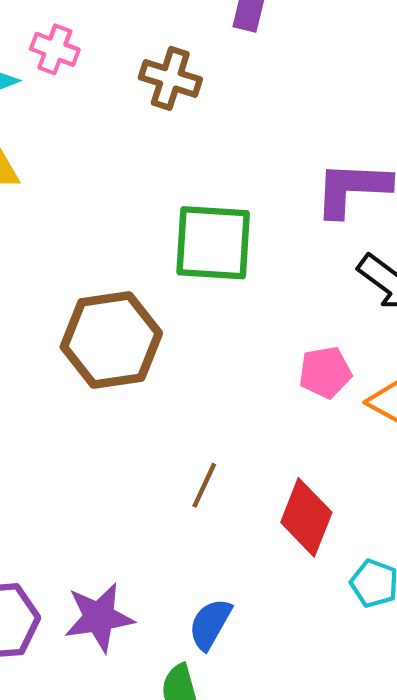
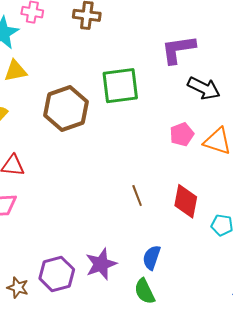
brown hexagon: (111, 340) -> (66, 109), moved
brown line: (204, 485) -> (137, 196), turned -35

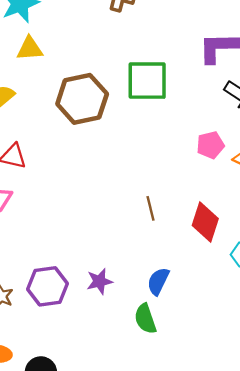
purple star: (101, 264) -> (99, 281), size x0.7

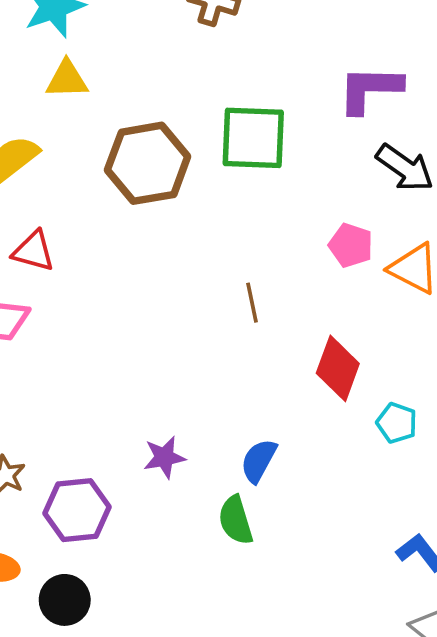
pink pentagon: (210, 145) -> (351, 245), turned 30
brown line: (151, 208) -> (252, 303), moved
purple hexagon: (48, 286) -> (77, 510), moved

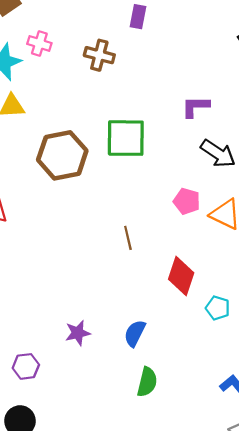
purple L-shape: (370, 89) -> (195, 107), size x0.7
purple hexagon: (77, 510) -> (26, 366), size x0.7
green semicircle: (236, 520) -> (147, 382), moved, turned -148

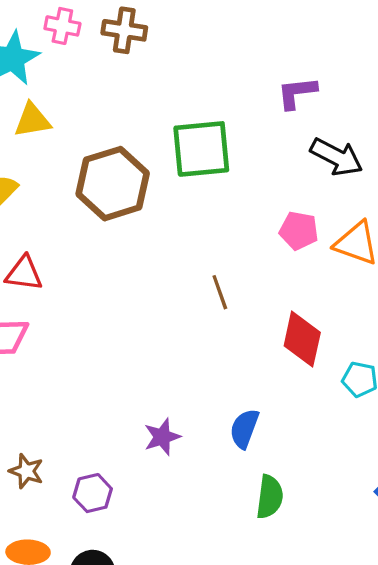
brown cross: (99, 55) -> (124, 30), moved

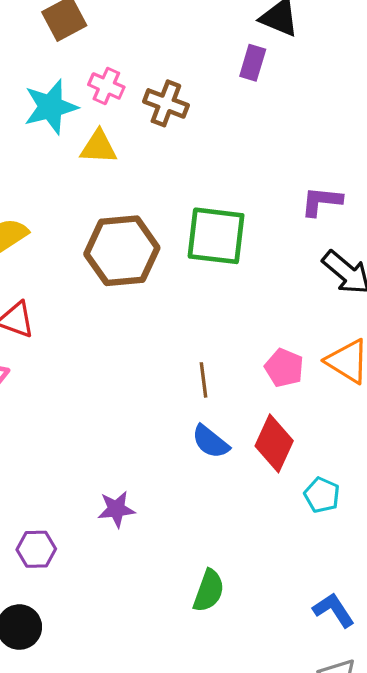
yellow triangle: (32, 120) -> (99, 147), moved
pink pentagon: (299, 231) -> (284, 368), moved
blue semicircle: (244, 429) -> (210, 442), moved, turned -84

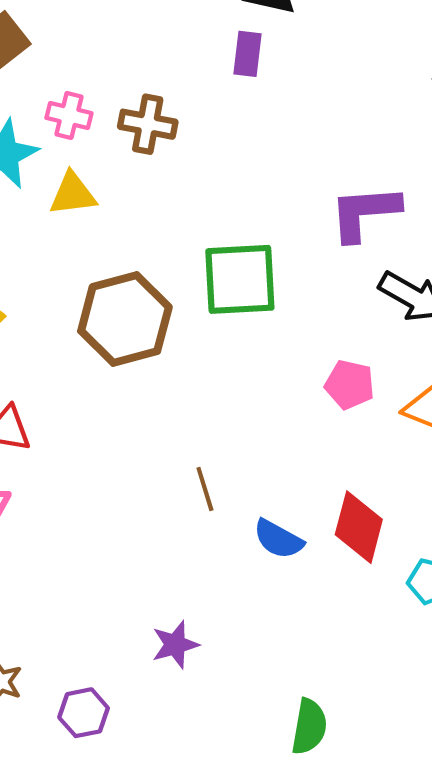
purple L-shape: (321, 201) -> (365, 213), size x1.4
pink pentagon: (284, 368) -> (350, 385), moved
brown line: (204, 380) -> (205, 489), moved

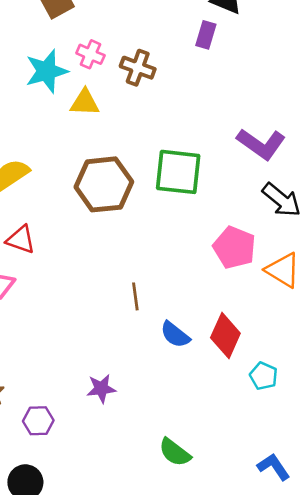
purple L-shape: (365, 213) -> (261, 144), turned -150
pink pentagon: (350, 385) -> (234, 247), size x1.4
green semicircle: (309, 727) -> (175, 452), turned 108

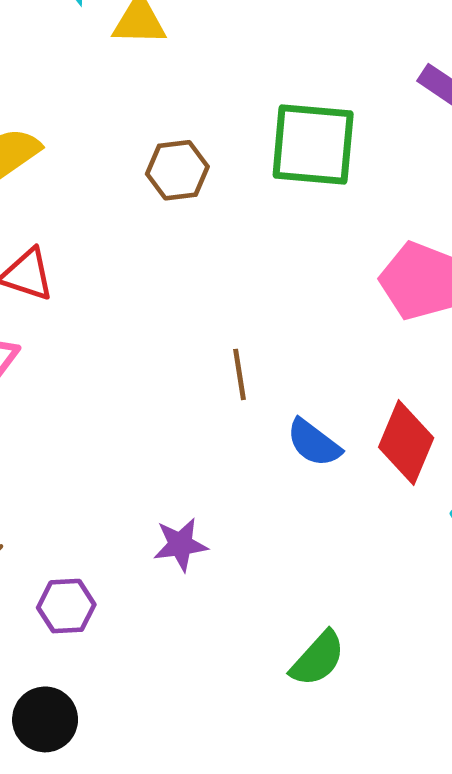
brown hexagon: (104, 184) -> (177, 170), size x0.6
green semicircle: (175, 452) -> (318, 659), turned -84

